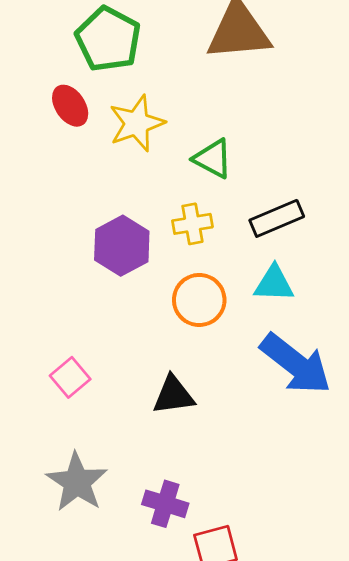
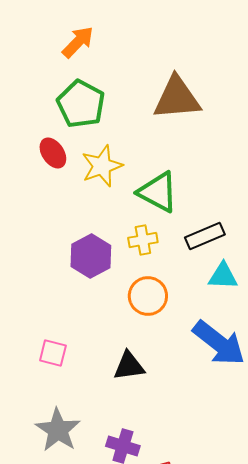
green triangle: (213, 159) -> (158, 192), size x1.4
cyan triangle: (274, 284) -> (223, 276), moved
pink square: (70, 377) -> (53, 353), turned -36

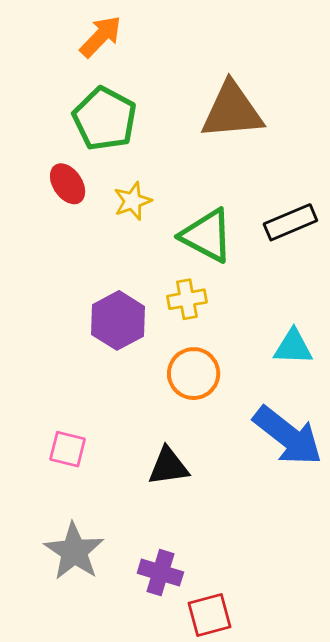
yellow star: (102, 166) -> (133, 201), size x0.7
black rectangle: (205, 236) -> (290, 222), moved

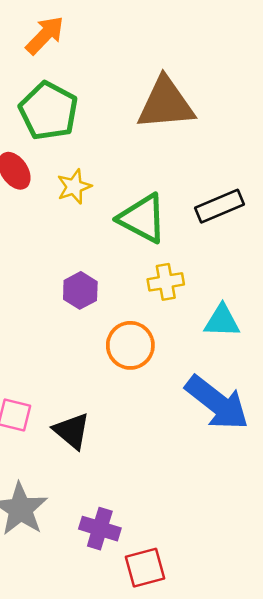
yellow cross: (187, 299) -> (166, 282), moved
purple hexagon: (118, 320) -> (80, 290), moved, size x0.7
black triangle: (168, 466) -> (72, 431), moved, turned 48

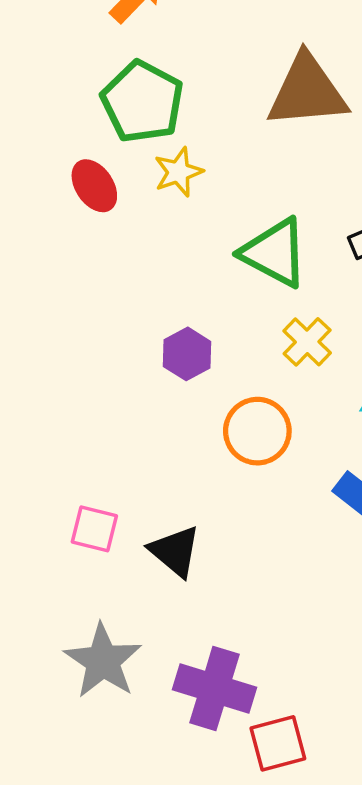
yellow star: (74, 187) -> (178, 172), moved
yellow cross: (166, 282) -> (307, 342), turned -36
purple cross: (100, 529) -> (214, 688), size x1.4

